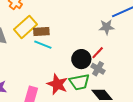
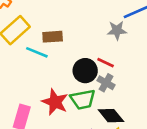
brown rectangle: (41, 32) -> (53, 37), moved
red line: (98, 53) -> (106, 63), turned 72

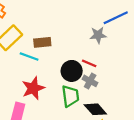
green trapezoid: (83, 99) -> (70, 96), turned -85
red star: (55, 102) -> (33, 88), moved, turned 30

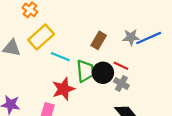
blue line: (116, 18) -> (149, 38), moved
brown rectangle: (42, 42) -> (99, 40), moved, turned -56
green trapezoid: (70, 96) -> (85, 71), moved

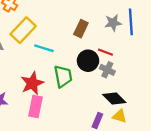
blue line: (149, 38) -> (131, 22), turned -65
green trapezoid: (85, 71) -> (63, 76), moved
red star: (63, 89) -> (32, 83), moved

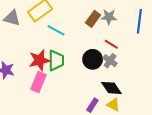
gray star: (113, 23) -> (109, 17), moved
black circle: (88, 61) -> (93, 59), moved
green trapezoid: (63, 76) -> (56, 60), moved

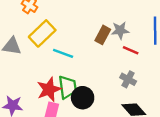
red line: (111, 44) -> (131, 50), moved
black circle: (93, 59) -> (83, 98), moved

